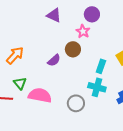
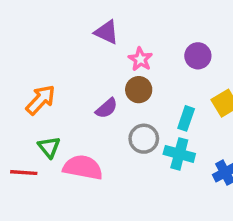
purple circle: (92, 14) -> (198, 56), moved
pink star: (83, 31) -> (140, 59), moved
gray circle: (76, 103) -> (144, 139), moved

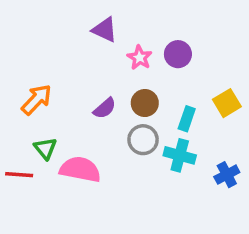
purple circle: (198, 56) -> (178, 54), moved
brown circle: (139, 90) -> (145, 103), moved

